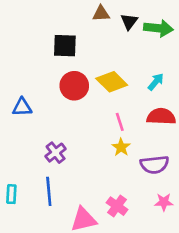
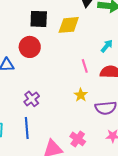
yellow diamond: (112, 82) -> (69, 25), moved, turned -50
red circle: (74, 86) -> (30, 47), moved
pink line: (120, 122) -> (85, 66), moved

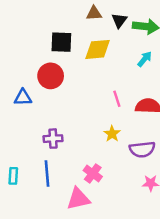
cyan arrow: (107, 46) -> (145, 59), moved
purple cross: (32, 99) -> (53, 139), turned 35
pink cross: (78, 139) -> (93, 173), moved

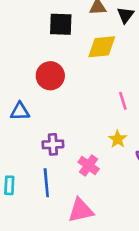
black square: (61, 42) -> (61, 24), moved
blue triangle: (23, 98) -> (20, 111), moved
pink cross: (93, 173) -> (89, 165), moved

